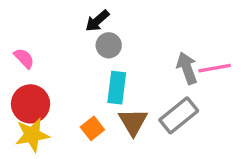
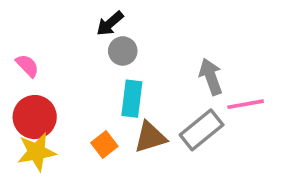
pink line: (215, 68) -> (246, 104), moved
brown triangle: (133, 122) -> (150, 137), turned 44

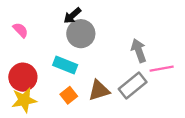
gray circle: (123, 51) -> (81, 34), size x1.5
pink semicircle: (27, 66) -> (21, 30), moved
cyan rectangle: (132, 99) -> (65, 65), moved, turned -75

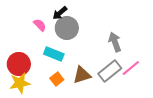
pink semicircle: (21, 30) -> (40, 25), moved
pink line: (162, 69) -> (131, 68), moved, turned -30

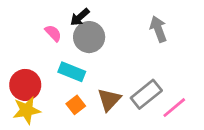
gray arrow: (115, 42) -> (158, 29), moved
pink line: (131, 68) -> (174, 108), moved
brown triangle: (82, 75) -> (109, 100), turned -30

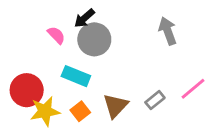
gray rectangle: (146, 94) -> (155, 100), size x0.6
pink line: (174, 108) -> (193, 89), moved
yellow star: (27, 110) -> (45, 111), moved

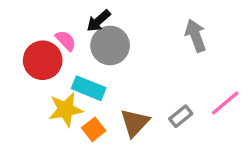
red circle: (27, 90) -> (43, 60), moved
yellow star: (45, 111) -> (66, 110), moved

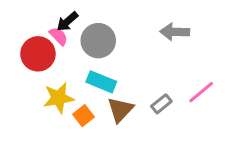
black arrow: (99, 21) -> (67, 22), moved
gray arrow: (196, 36) -> (175, 32), turned -68
cyan rectangle: (89, 88) -> (101, 82), moved

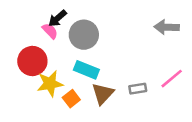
gray arrow: (175, 32) -> (167, 27), moved
red circle: (38, 54) -> (32, 61), moved
gray rectangle: (161, 104) -> (138, 89), turned 30

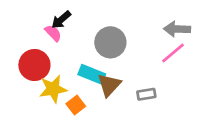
gray circle: (84, 35) -> (110, 42), moved
pink line: (172, 79) -> (173, 53), moved
brown triangle: (103, 94) -> (109, 85), moved

